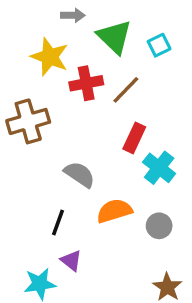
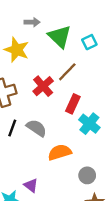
red cross: (86, 83) -> (43, 86), moved, turned -30
black line: (58, 222) -> (12, 128), moved
gray circle: (159, 226) -> (87, 175), moved

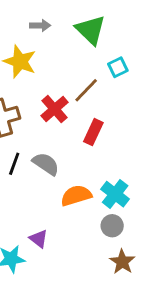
green triangle: (60, 37) -> (91, 30), moved
cyan square: (89, 42) -> (118, 67), moved
cyan cross: (89, 124) -> (115, 194), moved

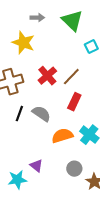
brown line: (86, 90) -> (71, 77), moved
red rectangle: (93, 132) -> (74, 102), moved
gray circle: (112, 226) -> (74, 169), moved

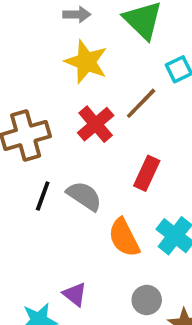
yellow star: (23, 43) -> (86, 62), moved
brown line: (71, 77) -> (141, 103), moved
orange semicircle: (62, 136) -> (124, 238), turned -100

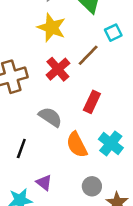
black line: (43, 196) -> (21, 149), moved

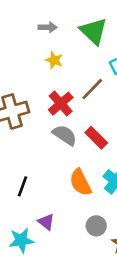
yellow star: (52, 28) -> (54, 60), size x0.6
red rectangle: (92, 102) -> (96, 138), turned -70
gray semicircle: (50, 117) -> (65, 135), moved

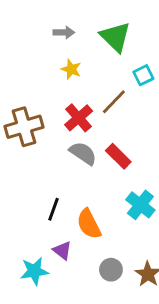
orange semicircle: (80, 182) -> (89, 224), moved
black line: (23, 186) -> (53, 209), moved
gray circle: (96, 226) -> (111, 270), moved

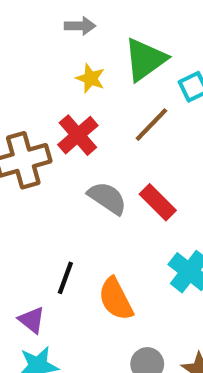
green triangle: (115, 37) -> (145, 59), moved, turned 40
red cross: (79, 118) -> (78, 135), moved
purple triangle: (62, 251) -> (32, 320), moved

